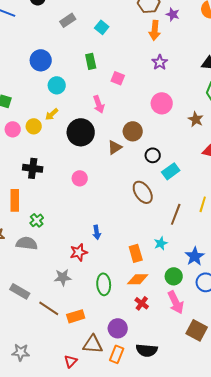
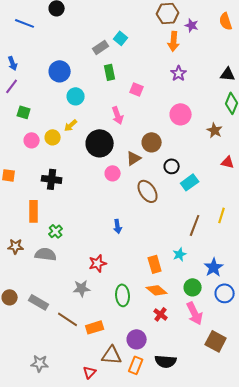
gray rectangle: (68, 20) -> (101, 47), moved
pink circle: (80, 178) -> (113, 173), moved
brown ellipse: (143, 192) -> (148, 191), moved
blue arrow: (97, 232) -> (118, 226), moved
orange diamond: (138, 279) -> (157, 290), turned 40

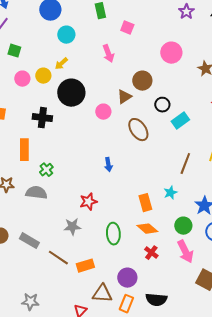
purple star: (179, 73) -> (186, 12), moved
black circle: (100, 143) -> (71, 93), moved

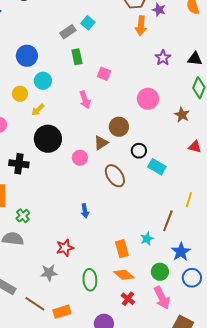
yellow circle: (43, 76) -> (20, 94), moved
cyan rectangle: (180, 121) -> (157, 167), turned 66
brown line: (185, 164) -> (168, 221), moved

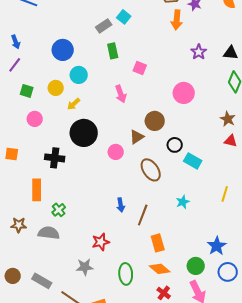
brown star: (182, 115) -> (228, 119), moved
brown line: (168, 221) -> (143, 215), moved
cyan star: (147, 239) -> (183, 202), moved

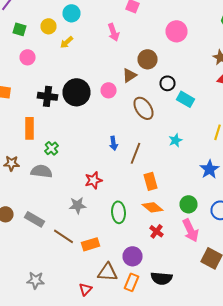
black circle: (84, 133) -> (76, 92), moved
blue star: (217, 246) -> (210, 169), moved

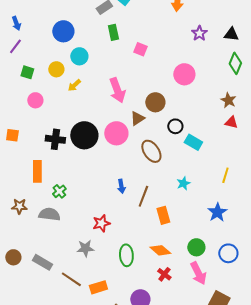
pink arrow: (114, 32) -> (117, 90), moved, size x1.4
pink circle: (108, 90) -> (116, 133), size x1.5
orange rectangle: (150, 181) -> (163, 215), moved

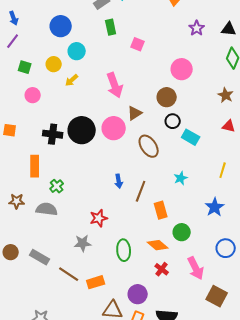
brown circle: (155, 102) -> (167, 97), moved
red triangle: (231, 122) -> (229, 126), moved
green circle: (196, 247) -> (182, 232), moved

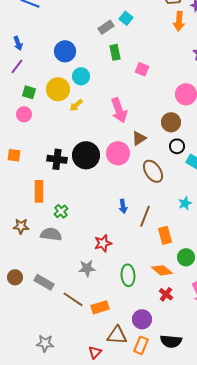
yellow circle: (54, 64) -> (58, 89), size x1.5
pink circle: (33, 95) -> (24, 114), moved

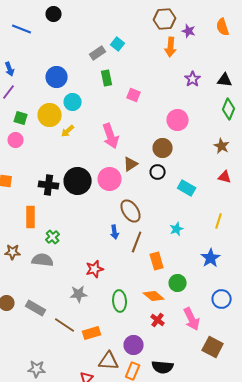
black circle: (177, 146) -> (158, 172), moved
brown ellipse: (153, 171) -> (131, 211), moved

